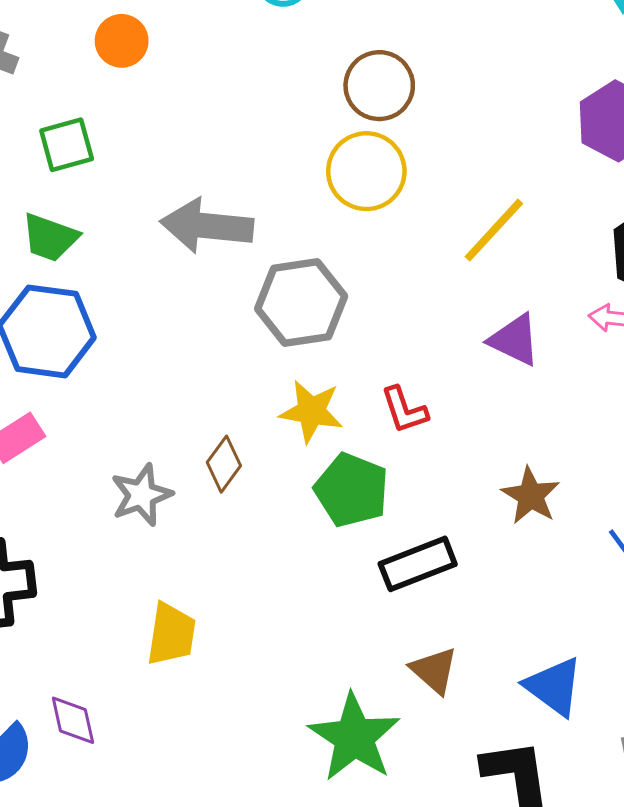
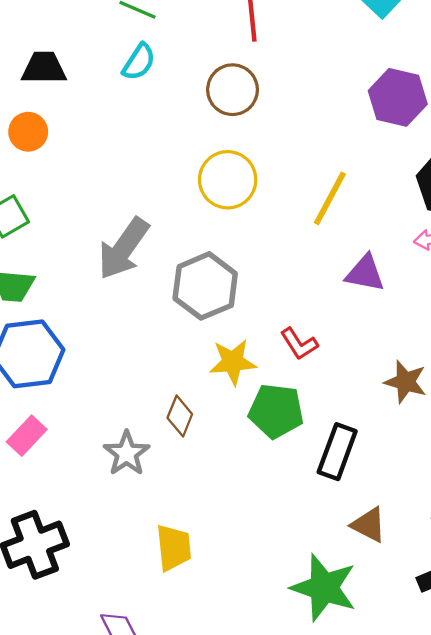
brown circle: (379, 86) -> (233, 90), moved
gray arrow: (207, 226) -> (123, 249), turned -46
black rectangle: (418, 564) -> (337, 452), turned -34

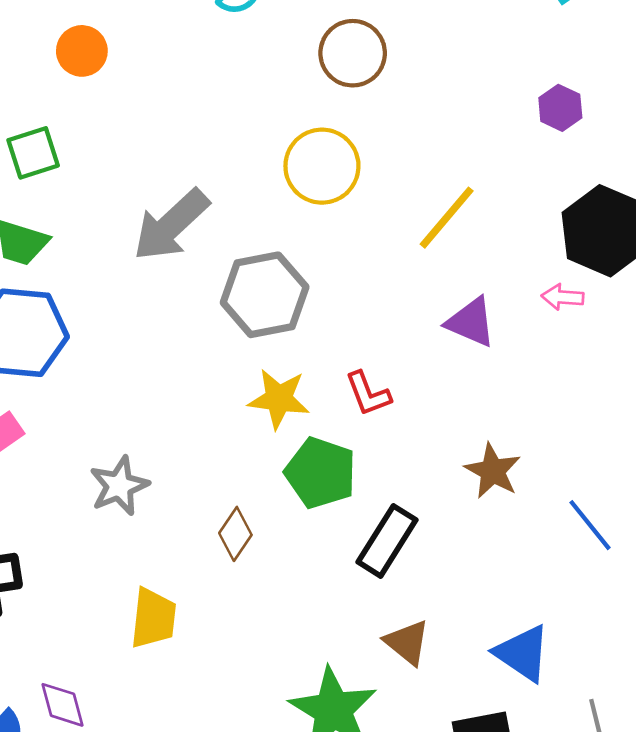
purple hexagon: (398, 97) -> (560, 108), size x0.6
brown diamond: (180, 416) -> (235, 534), moved

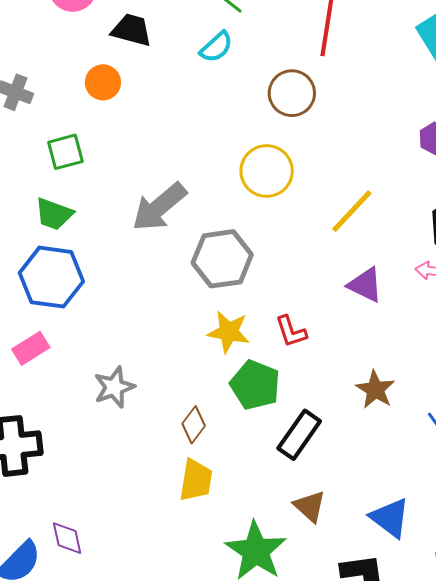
yellow trapezoid: (153, 618) -> (196, 480), moved

